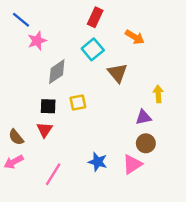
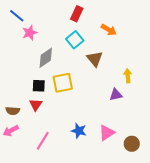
yellow square: (78, 103) -> (63, 83), size x1.5
brown semicircle: (16, 137) -> (13, 111), turned -48
brown circle: (146, 143) -> (132, 144), moved

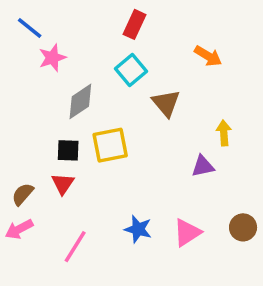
orange arrow: (109, 30) -> (208, 56), moved
brown semicircle: (13, 111) -> (23, 194), turned 128
brown circle: (132, 144) -> (243, 227), moved

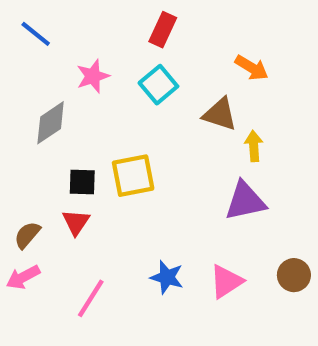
pink star: (52, 58) -> (93, 76), moved
gray diamond: (80, 101) -> (51, 123), moved
brown triangle: (166, 103) -> (220, 114), moved, turned -32
yellow arrow: (224, 133) -> (254, 146), moved
purple triangle: (203, 166) -> (245, 201), size x1.5

